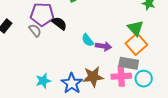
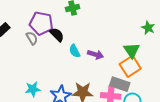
cyan semicircle: (88, 40) -> (75, 51), moved
purple arrow: (103, 46) -> (96, 55), moved

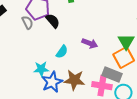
cyan semicircle: (75, 51) -> (62, 52), moved, turned -120
cyan star: (33, 89) -> (41, 69), moved

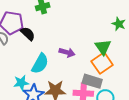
cyan semicircle: (62, 52) -> (40, 64), size x1.5

